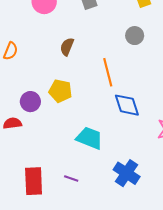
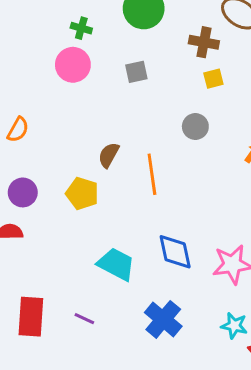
brown semicircle: (67, 47) -> (109, 155), moved
purple circle: (30, 102) -> (23, 192), moved
blue diamond: (127, 105) -> (175, 252), moved

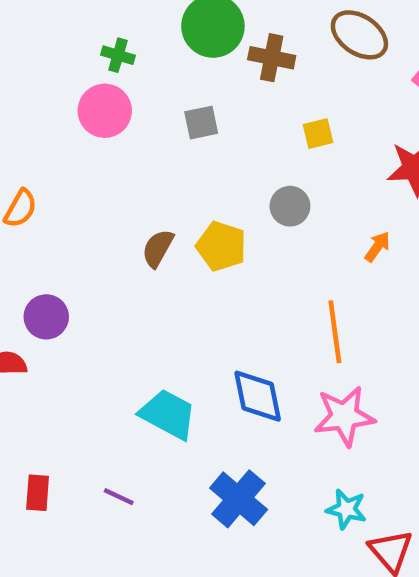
brown cross: (204, 42) -> (272, 58), moved
orange line: (152, 174) -> (335, 332), moved
purple circle: (23, 192) -> (46, 317), moved
yellow pentagon: (82, 193) -> (221, 246), moved
red rectangle: (31, 317) -> (38, 493), size x0.6

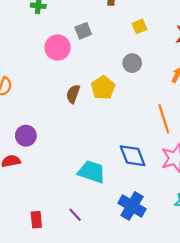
pink circle: (105, 111) -> (58, 47), moved
yellow pentagon: (221, 246) -> (103, 88), turned 30
purple line: (119, 497) -> (75, 215), turned 32

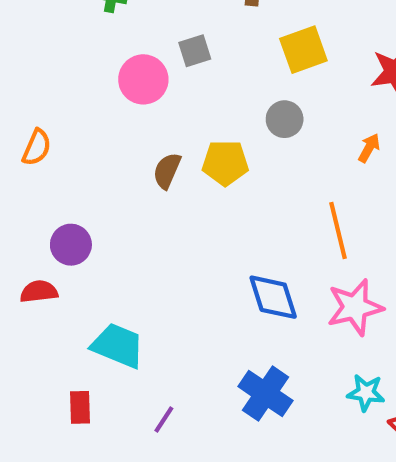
yellow square: (139, 26) -> (303, 50), size x1.6
yellow pentagon: (103, 88) -> (225, 163), turned 30
cyan trapezoid: (92, 172) -> (118, 346), moved
purple line: (75, 215) -> (164, 420), moved, turned 72

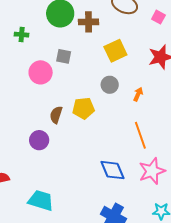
gray square: (195, 51) -> (64, 56), turned 35
orange arrow: (369, 148) -> (138, 94), moved
purple circle: (71, 245) -> (39, 140), moved

